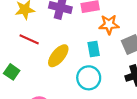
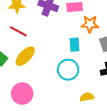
yellow ellipse: (58, 56) -> (25, 56), moved

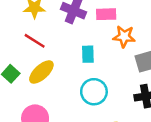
cyan rectangle: (75, 45) -> (88, 54), moved

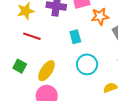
yellow ellipse: (41, 72) -> (46, 71), moved

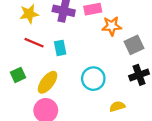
cyan rectangle: (75, 37) -> (60, 48), moved
green square: (20, 66) -> (18, 75), turned 32

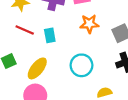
orange star: (112, 26) -> (89, 24), moved

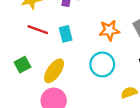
orange star: (89, 24) -> (109, 30), moved

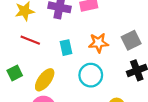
cyan rectangle: (66, 34) -> (66, 48), moved

